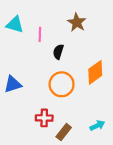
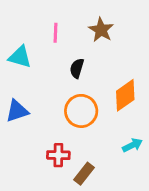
cyan triangle: (15, 25) -> (20, 57), moved
pink line: (40, 34) -> (56, 33), moved
cyan arrow: (97, 126) -> (132, 145), moved

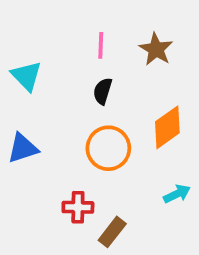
brown star: (101, 30) -> (156, 49), moved
pink line: (56, 33) -> (101, 45), moved
cyan triangle: (20, 57) -> (27, 76), turned 30

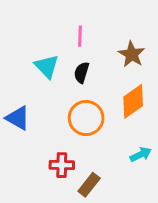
brown star: (156, 49) -> (132, 54), moved
cyan triangle: (27, 76) -> (47, 66), moved
blue triangle: (23, 148) -> (18, 118), turned 48

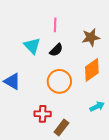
brown star: (132, 54) -> (91, 37), turned 30
black semicircle: (82, 72) -> (56, 50), turned -152

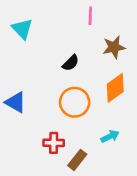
pink line: (55, 25) -> (90, 16), moved
cyan triangle: (32, 46) -> (22, 29), moved
cyan arrow: (97, 107) -> (110, 136), moved

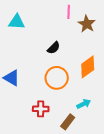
cyan triangle: (22, 29) -> (17, 22), turned -42
brown star: (114, 47) -> (87, 24), moved, turned -30
brown rectangle: (77, 160) -> (68, 122), moved

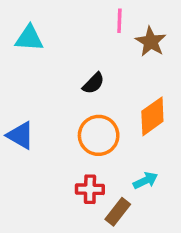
red cross: (41, 109) -> (90, 189), moved

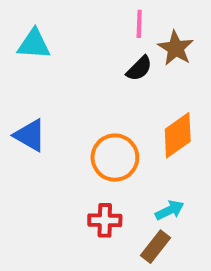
black semicircle: (93, 83) -> (139, 68), moved
blue triangle: (20, 135) -> (30, 135), moved
brown rectangle: (118, 212) -> (155, 247), moved

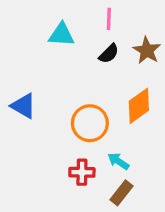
cyan triangle: (34, 44) -> (61, 35), moved
brown star: (176, 48) -> (147, 50), moved
cyan arrow: (170, 210) -> (118, 161), moved, turned -120

